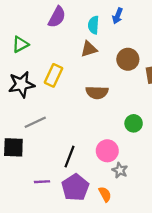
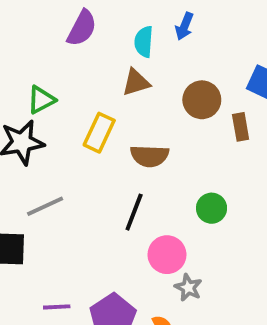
green triangle: (20, 44) -> (41, 100), moved
yellow rectangle: (53, 75) -> (99, 133), moved
black line: (70, 157) -> (134, 212), moved

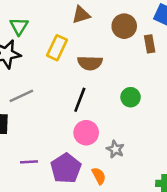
green triangle: (41, 100) -> (19, 26), turned -30
pink circle: (167, 255) -> (86, 133), moved

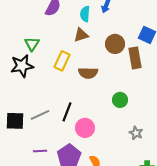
brown rectangle: (150, 44) -> (135, 58), size x1.5
gray line: (21, 96) -> (40, 115), moved
black line: (80, 100) -> (67, 112), moved
gray star: (115, 149) -> (136, 133), moved

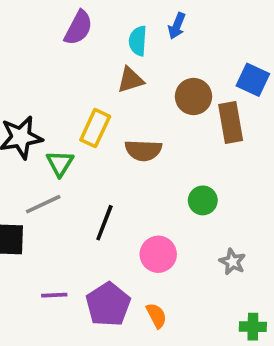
green triangle: (32, 44) -> (60, 163), moved
gray line: (40, 115) -> (43, 204), moved
pink circle: (85, 128) -> (158, 254), moved

